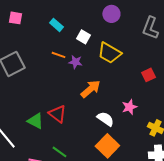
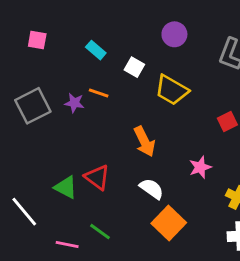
purple star: (75, 62) -> (74, 103), moved
orange arrow: (90, 89) -> (144, 142), turned 105
white semicircle: (105, 119) -> (152, 189), moved

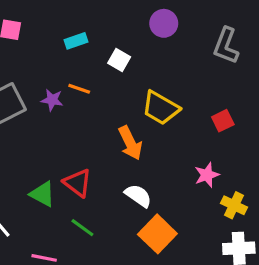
cyan rectangle: (96, 50) -> (76, 41), turned -60
yellow trapezoid: (172, 90) -> (161, 108), moved
pink star: (200, 167) -> (207, 175), moved
green line: (100, 232) -> (82, 228), moved

